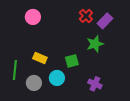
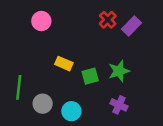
green star: (95, 44) -> (119, 71), moved
yellow rectangle: (40, 58) -> (64, 64), moved
cyan circle: (57, 78) -> (71, 111), moved

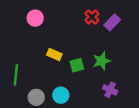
gray circle: (43, 104) -> (36, 97), moved
purple cross: (119, 105) -> (110, 90), moved

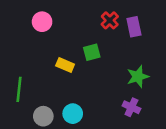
purple rectangle: (112, 22) -> (134, 27), turned -56
green star: (102, 61) -> (138, 77), moved
green square: (77, 65) -> (92, 52), moved

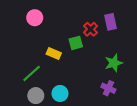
red cross: (110, 20) -> (91, 29), moved
green line: (19, 89) -> (32, 73), moved, turned 42

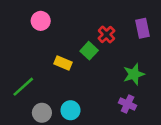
purple rectangle: (111, 22) -> (142, 28), moved
green square: (76, 43) -> (89, 51), turned -32
green line: (32, 73) -> (23, 87), moved

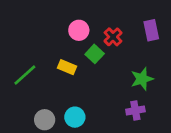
pink circle: (41, 21) -> (79, 30), moved
green line: (23, 87) -> (25, 75), moved
purple cross: (128, 104) -> (135, 111), turned -35

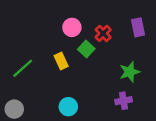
yellow rectangle: (67, 67) -> (61, 61), turned 42
gray circle: (45, 120) -> (14, 109), moved

